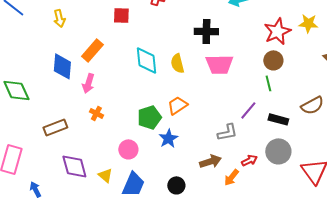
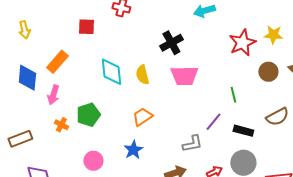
black cross: (206, 31) -> (171, 43), turned -30
brown circle: (273, 60) -> (268, 72), moved
green pentagon: (149, 117) -> (88, 115), moved

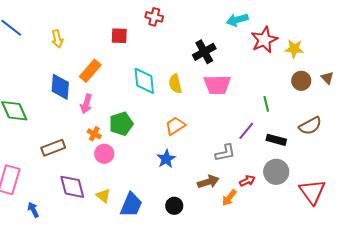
yellow star: (273, 35) -> (294, 49), moved
red star: (242, 43) -> (264, 40), moved
pink circle: (93, 161) -> (104, 154), moved

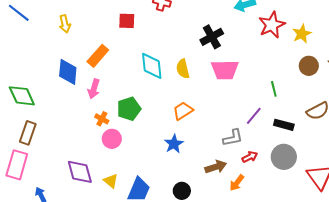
yellow star: (294, 49) -> (302, 34), turned -30
brown rectangle: (53, 148) -> (28, 133), moved, turned -50
red arrow: (247, 181) -> (250, 157), moved

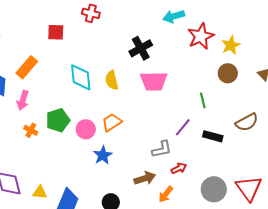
brown circle: (309, 66) -> (228, 73), moved
pink circle: (112, 139) -> (86, 129), moved
gray circle: (284, 157) -> (214, 189), moved
yellow triangle: (111, 181) -> (40, 192), turned -35

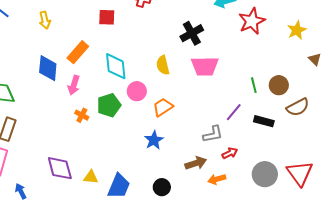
yellow star: (231, 45) -> (297, 30), moved
brown circle: (228, 73) -> (279, 85), moved
cyan diamond: (81, 77) -> (116, 66), moved
pink circle: (86, 129) -> (137, 91), moved
orange arrow: (166, 194) -> (217, 179), turned 36

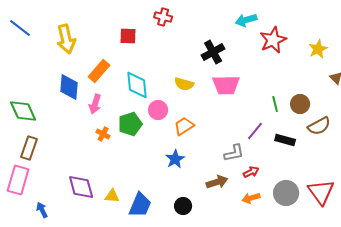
yellow arrow: (45, 20) -> (66, 39), size x1.6
yellow semicircle: (163, 65) -> (184, 84), turned -60
orange arrow: (217, 179) -> (251, 198), moved

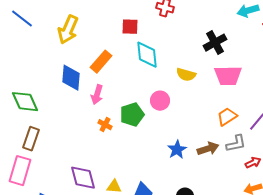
yellow arrow: (66, 39) -> (68, 30), turned 36
cyan diamond: (137, 85) -> (147, 55), moved
orange trapezoid: (184, 126) -> (227, 117), moved
brown arrow: (217, 182) -> (208, 149), moved

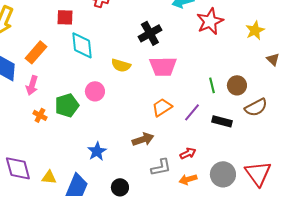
gray L-shape: (236, 144) -> (161, 167), moved
blue star: (177, 150) -> (97, 151), moved

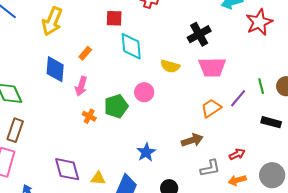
orange rectangle: (36, 52) -> (85, 53), size x0.6
purple line: (192, 112) -> (238, 98), moved

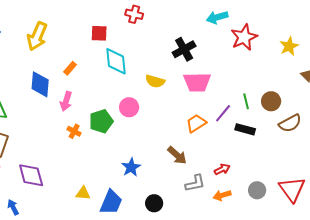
black rectangle: (271, 122) -> (245, 129), moved
brown arrow: (192, 140) -> (177, 155), turned 60
purple diamond: (67, 169) -> (31, 175), moved
gray circle: (272, 175) -> (257, 190), size x0.7

